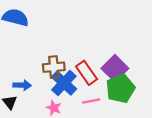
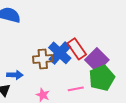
red rectangle: (87, 73) -> (77, 49), moved
blue cross: (64, 83) -> (60, 53), moved

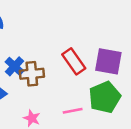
blue cross: (60, 53) -> (15, 66), moved, size x0.7
purple square: (97, 60) -> (108, 61), moved, turned -35

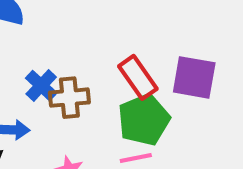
green pentagon: (105, 97) -> (144, 120), moved

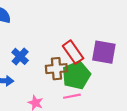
brown cross: (69, 98) -> (56, 69), moved

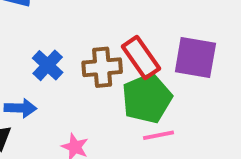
brown cross: (56, 69) -> (102, 67), moved
pink line: (72, 96) -> (159, 135), moved

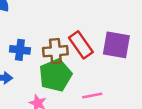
blue cross: (48, 65) -> (20, 50), turned -36
green pentagon: (147, 98) -> (55, 75), moved

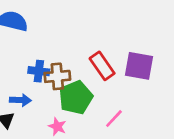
brown cross: (55, 51) -> (57, 76), moved
pink line: (92, 96) -> (114, 119), turned -36

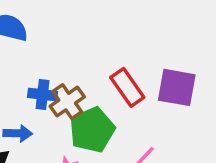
brown cross: (57, 76) -> (67, 102), turned -30

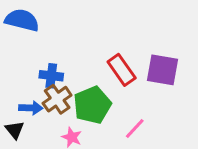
brown cross: (67, 102) -> (57, 99), moved

